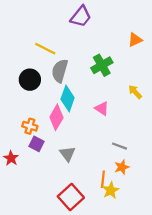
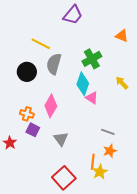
orange triangle: (135, 40) -> (122, 36), turned 48
cyan diamond: (68, 98) -> (83, 84), moved

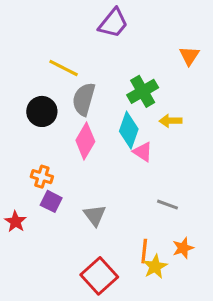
orange triangle: (122, 36) -> (189, 56), turned 40
yellow arrow: (122, 83) -> (171, 121), moved, turned -48
pink diamond: (51, 106) -> (85, 141), moved
orange star: (110, 151) -> (183, 248), moved

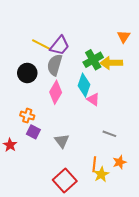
purple trapezoid: (113, 23) -> (60, 46), moved
yellow arrow: (171, 121) -> (111, 63), moved, size x1.5

